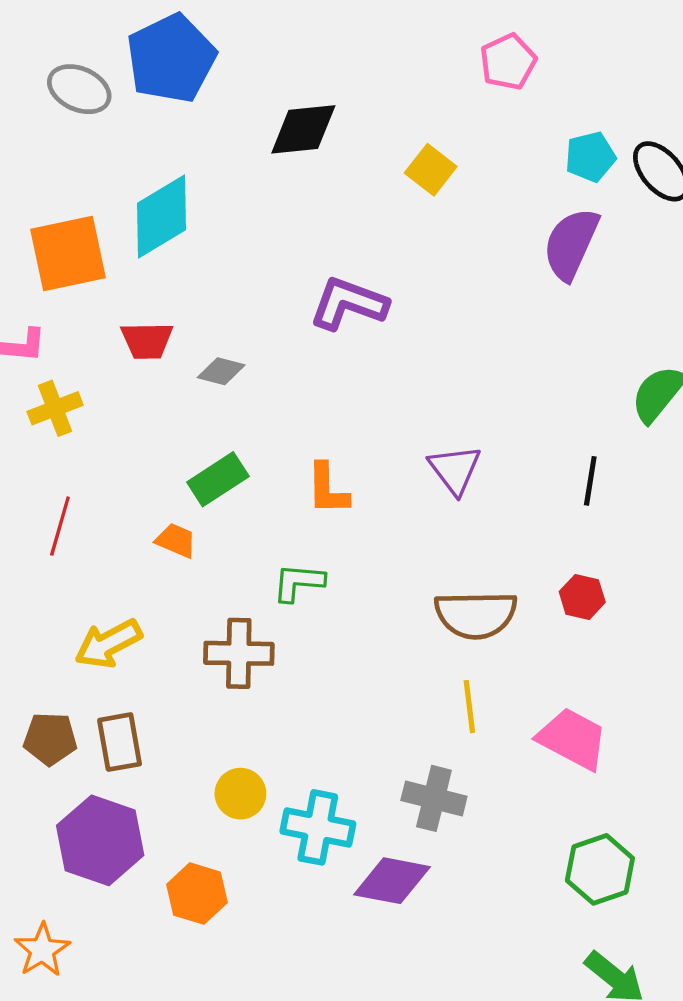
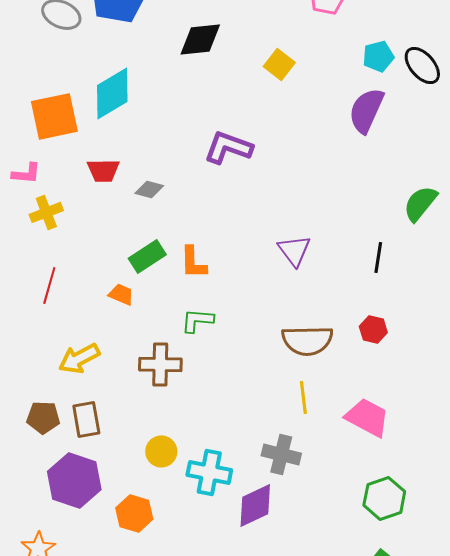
orange L-shape: (328, 489) -> (193, 262), moved
purple diamond: (392, 881) -> (255, 505), turned -36

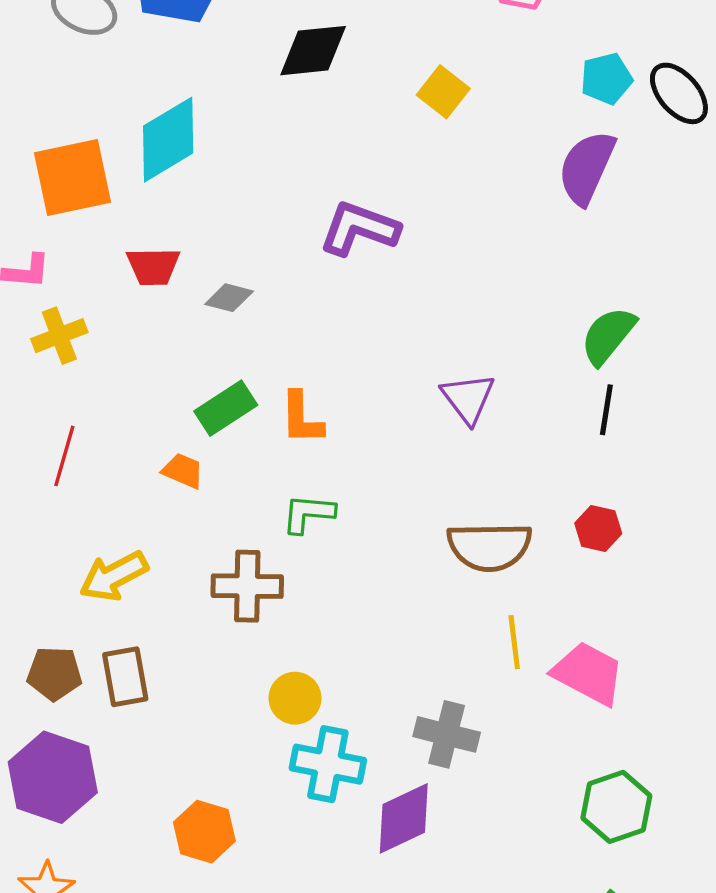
green semicircle: (420, 203) -> (608, 336), moved
yellow line: (303, 397) -> (514, 642), moved
yellow circle: (161, 451) -> (295, 698), moved
purple hexagon: (74, 480) -> (53, 777), moved

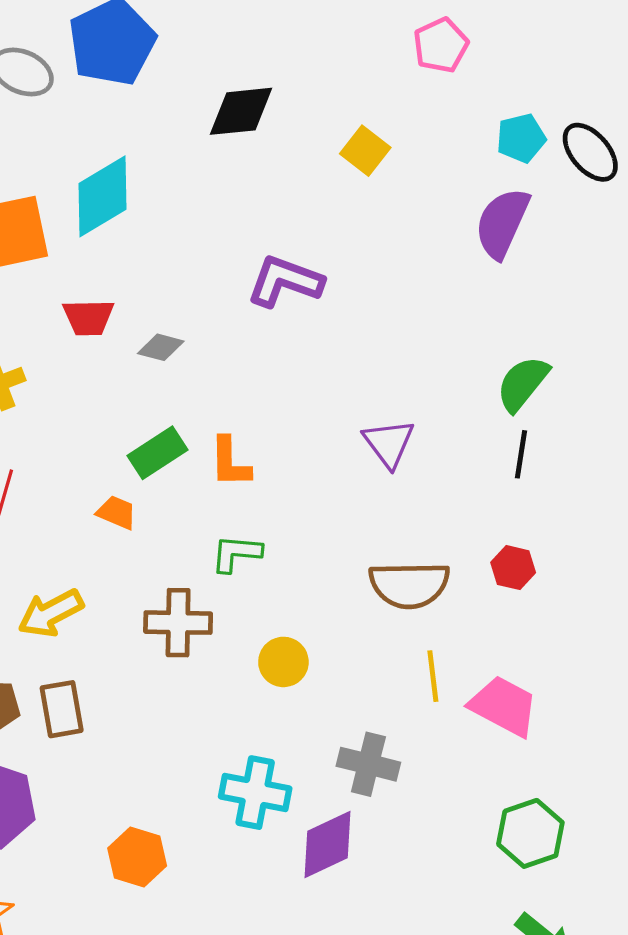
yellow circle: (295, 698) -> (283, 662), moved

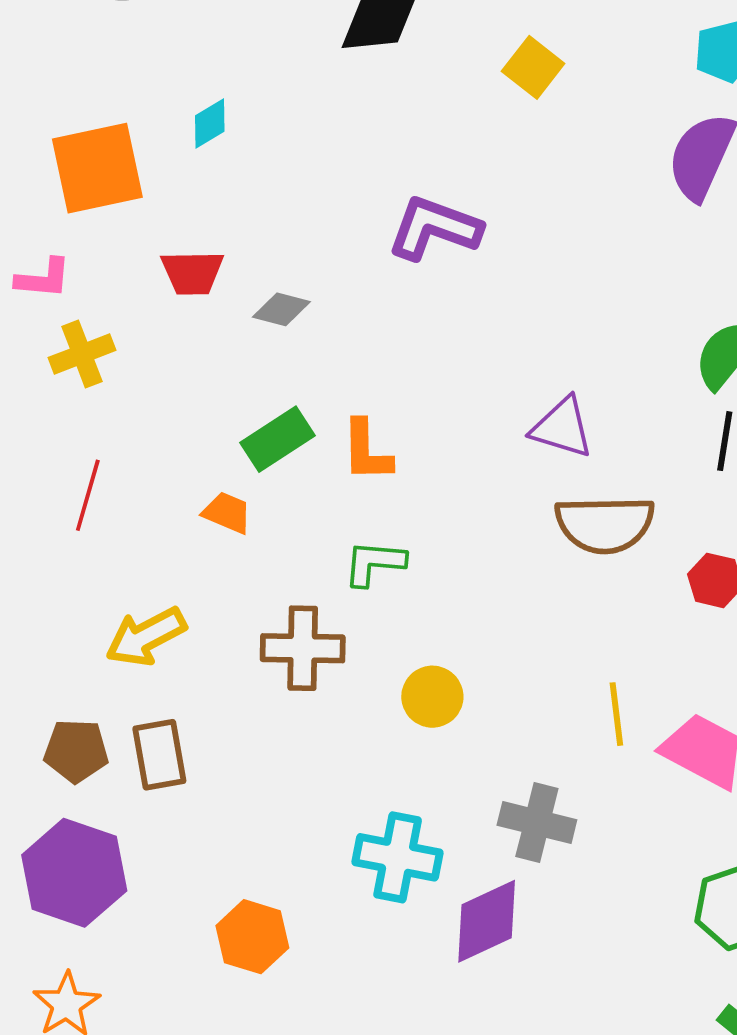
cyan diamond: (103, 196) -> (210, 124), size x0.5
purple triangle: (389, 443) -> (562, 428), turned -36
brown semicircle: (409, 585) -> (605, 524), moved

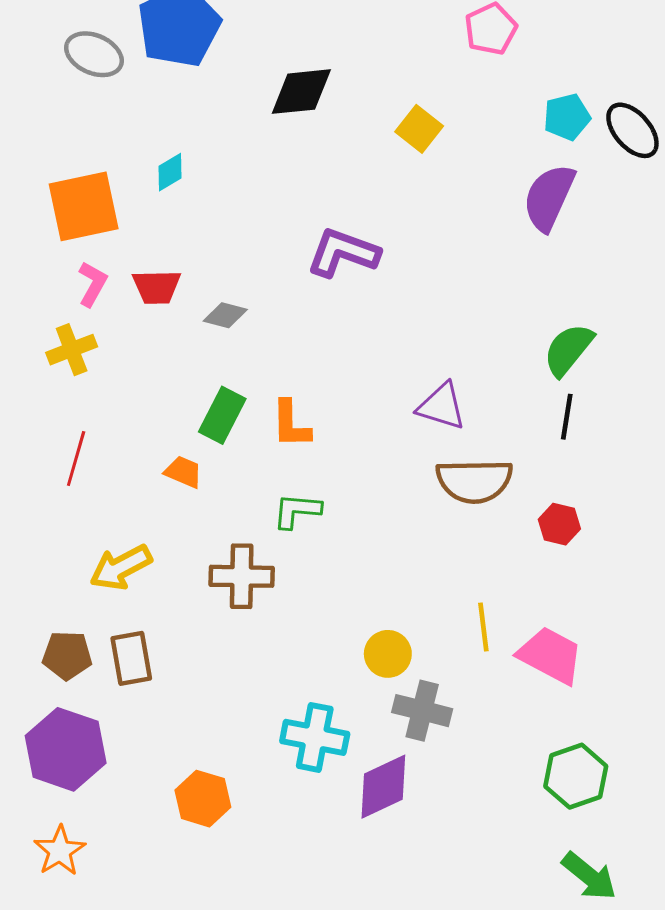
pink L-shape: (43, 278) -> (92, 284), moved, turned -66
green rectangle: (278, 439) -> (222, 415), turned -30
yellow circle: (432, 697) -> (388, 654), moved

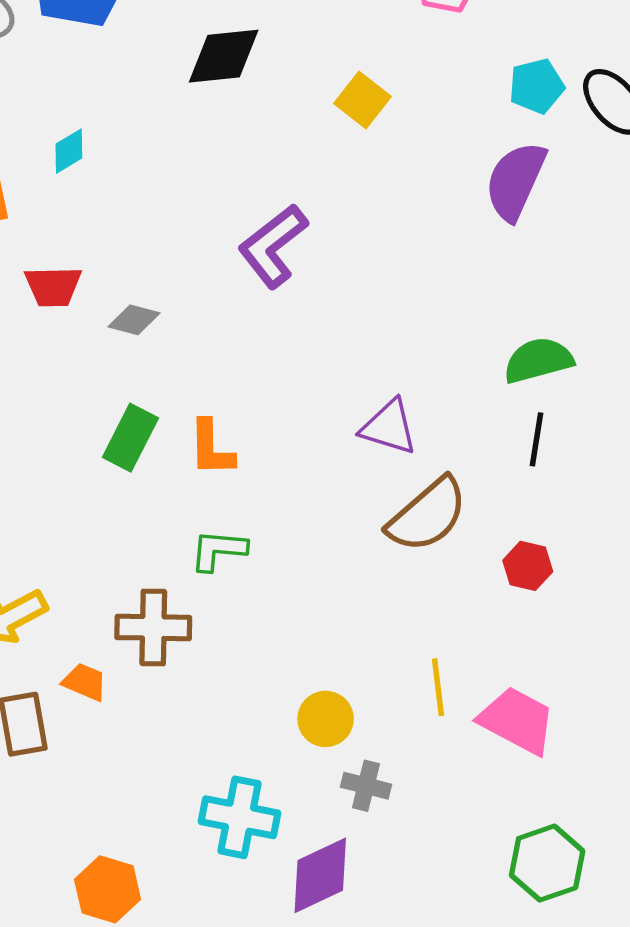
purple L-shape: (343, 253) -> (273, 246), turned -58
green semicircle: (568, 350) -> (538, 360), turned 36
orange trapezoid: (183, 472) -> (85, 682), moved
brown semicircle: (474, 481) -> (428, 515), turned -40
gray cross: (422, 711) -> (366, 786), size x0.7

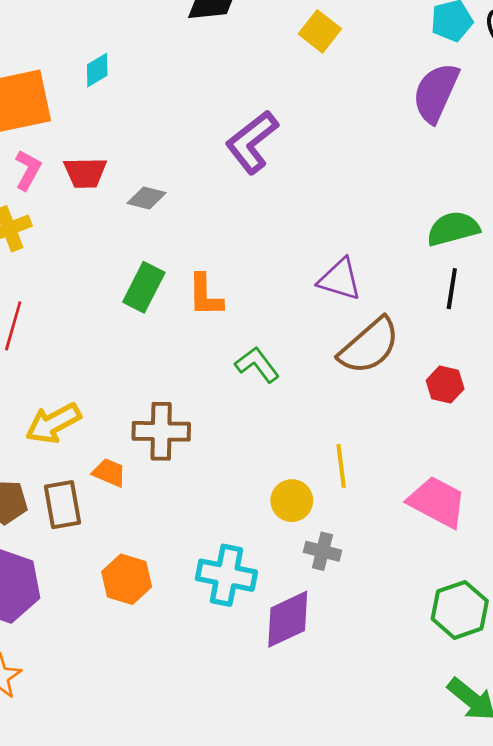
green L-shape: (218, 550) -> (257, 365), moved, turned 48
yellow line: (438, 687) -> (341, 466), moved
orange hexagon: (108, 889) -> (127, 579), moved

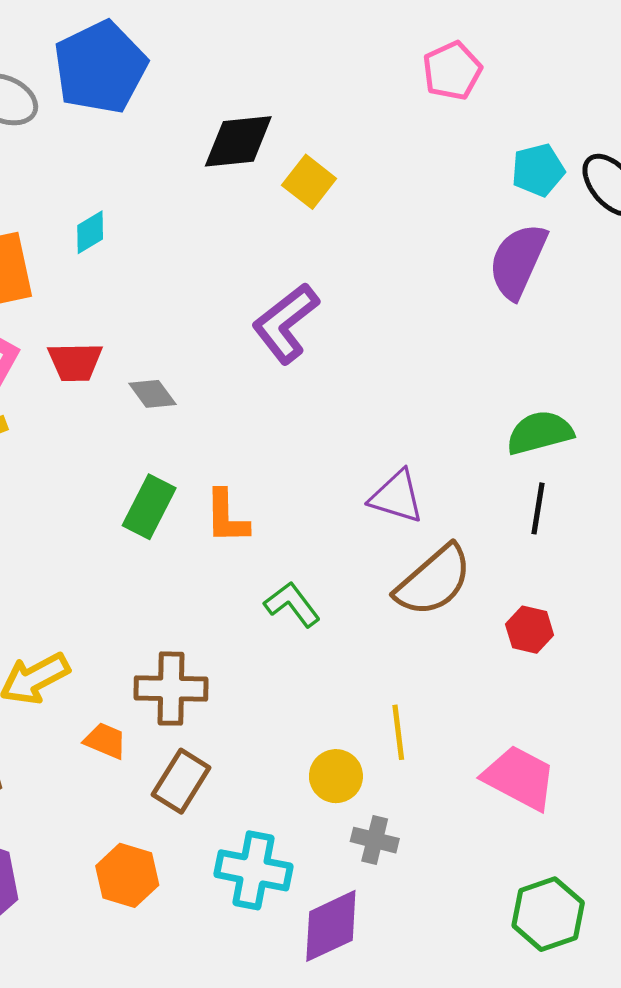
yellow square: (320, 31) -> (309, 182), moved
gray diamond: (147, 198) -> (152, 394), turned 39
brown rectangle: (63, 505) -> (181, 781), moved, turned 42

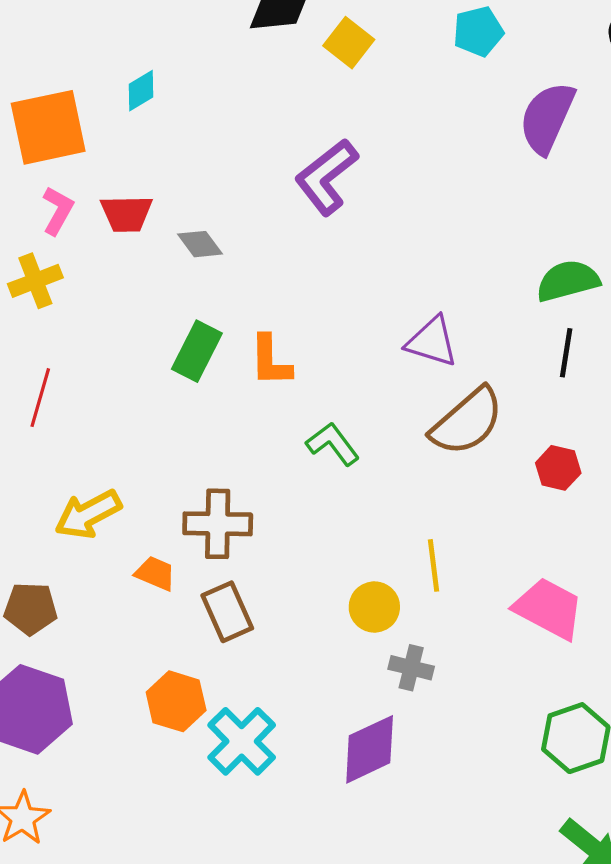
cyan pentagon: (538, 170) -> (478, 31), moved
brown rectangle: (181, 781) -> (227, 612), turned -56
cyan cross: (253, 870) -> (242, 741), moved, turned 34

